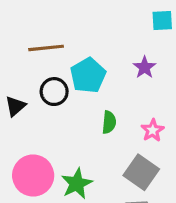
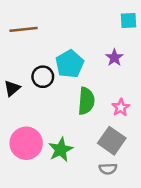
brown line: (46, 48) -> (24, 29), moved
green semicircle: (109, 122) -> (86, 101), size x1.5

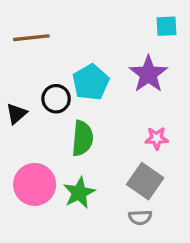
purple star: (114, 58) -> (148, 74), size x1.6
green semicircle: (86, 101) -> (82, 138), moved
pink star: (121, 107) -> (157, 138), turned 30

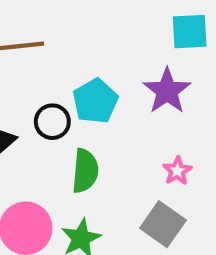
cyan square: (167, 26) -> (190, 32), size x1.4
pink star: (157, 138) -> (177, 171), turned -30

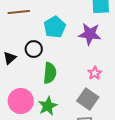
purple star: (167, 91) -> (90, 34), turned -30
cyan pentagon: (95, 101) -> (55, 27), moved

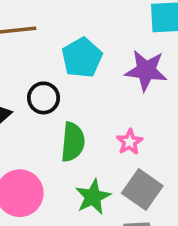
pink star: (95, 73) -> (130, 142), moved
green star: (48, 106) -> (93, 197), moved

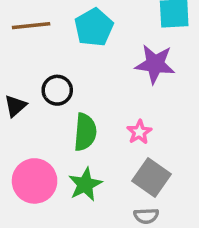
cyan pentagon: (82, 58) -> (94, 27), moved
green star: (93, 197) -> (85, 184), moved

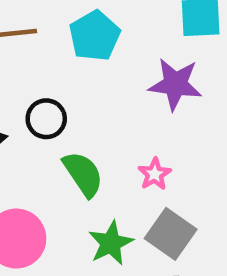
green semicircle: (85, 132) -> (83, 174), turned -39
green star: (85, 184) -> (111, 243), moved

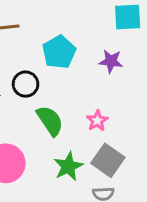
cyan pentagon: (95, 36) -> (59, 52), moved
purple star: (175, 84) -> (111, 61), size x0.7

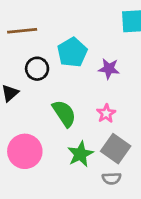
purple star: (111, 61) -> (109, 69), moved
black circle: (26, 84) -> (37, 69), moved

